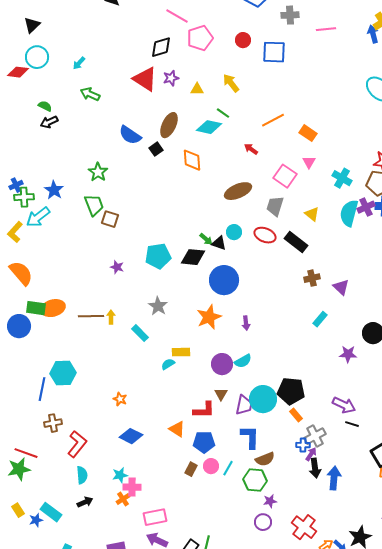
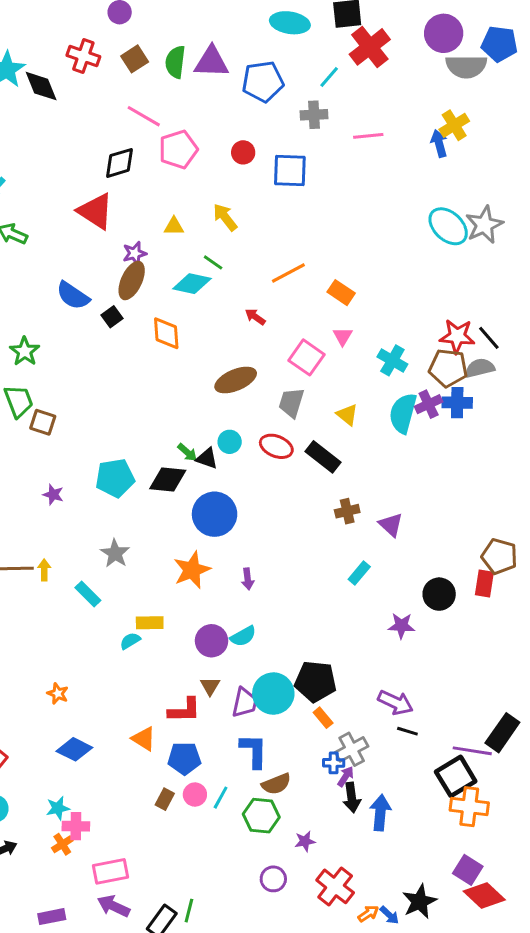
purple star: (171, 78) -> (135, 253), moved
purple star: (270, 501) -> (305, 841), moved

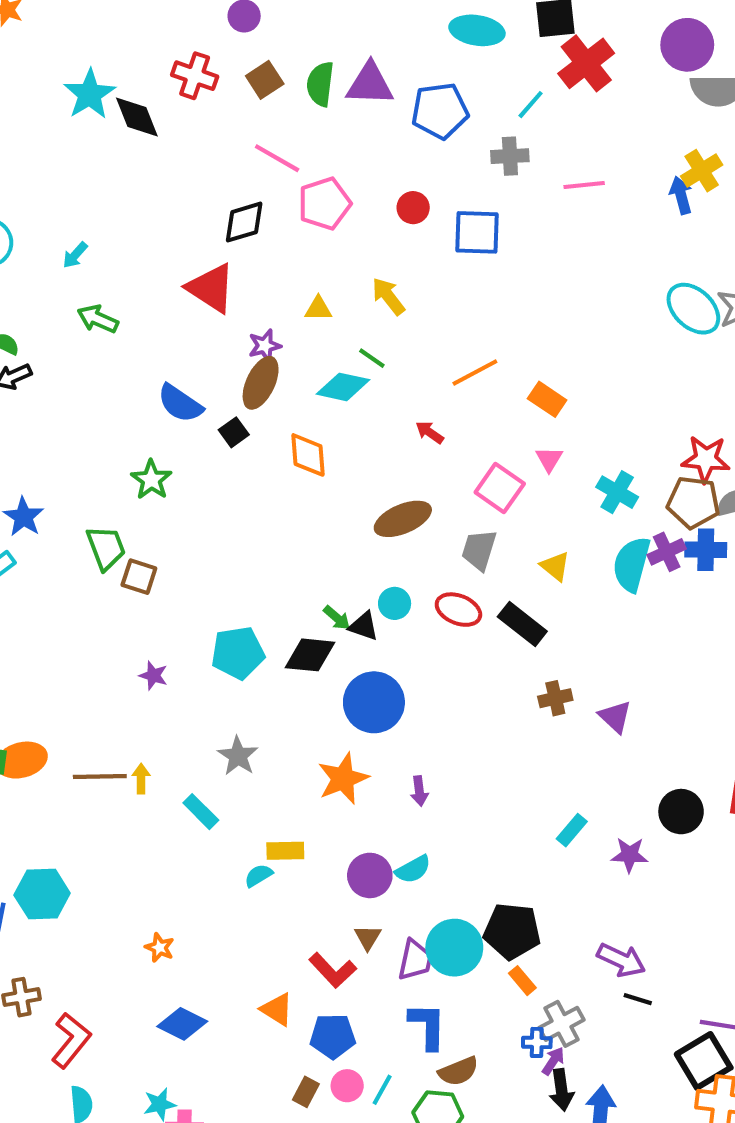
green star: (25, 351) -> (151, 480), moved
cyan rectangle: (359, 573) -> (572, 830), moved
red L-shape: (184, 710) -> (333, 970), turned 48

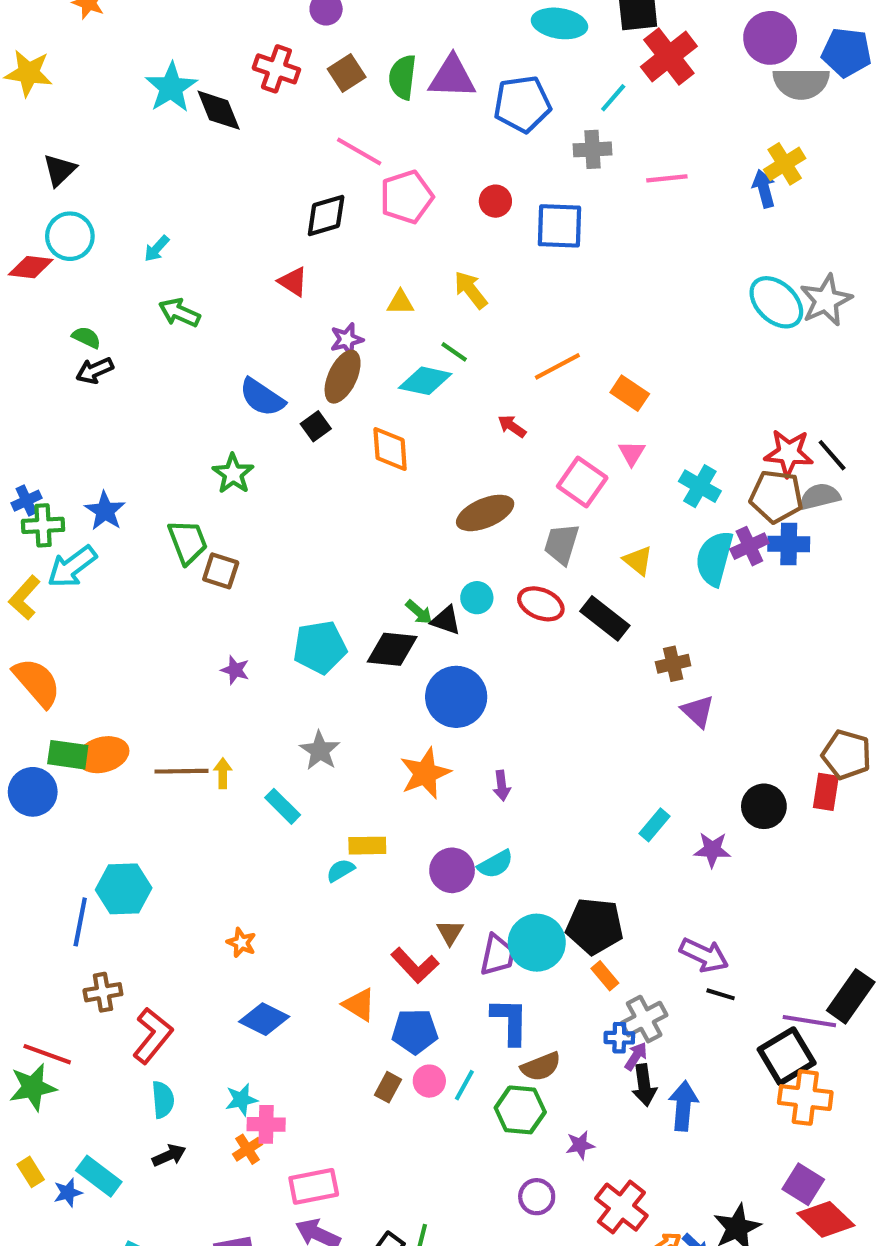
red triangle: (211, 288) -> (293, 282), size x0.6
brown cross: (555, 698) -> (673, 664), moved

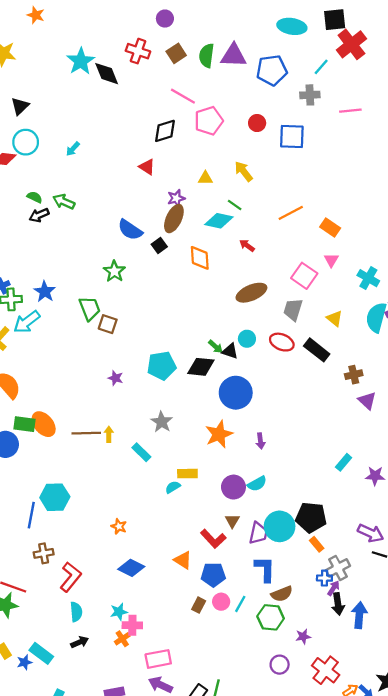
green arrow: (179, 313) -> (64, 202), moved
red arrow: (512, 426) -> (247, 245), moved
orange ellipse: (103, 755) -> (44, 424), turned 65

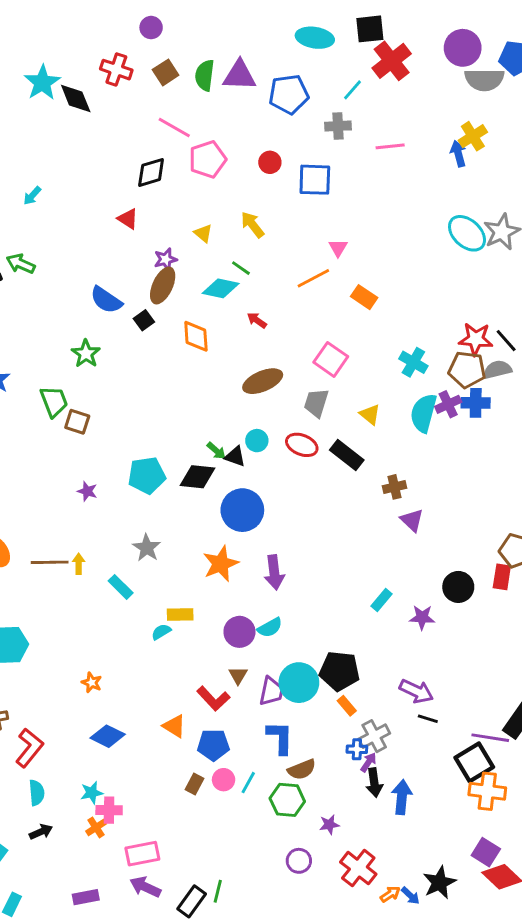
yellow triangle: (205, 178) -> (203, 233), turned 40
pink triangle: (331, 260) -> (338, 248), moved
purple arrow: (260, 441) -> (274, 572), size x1.6

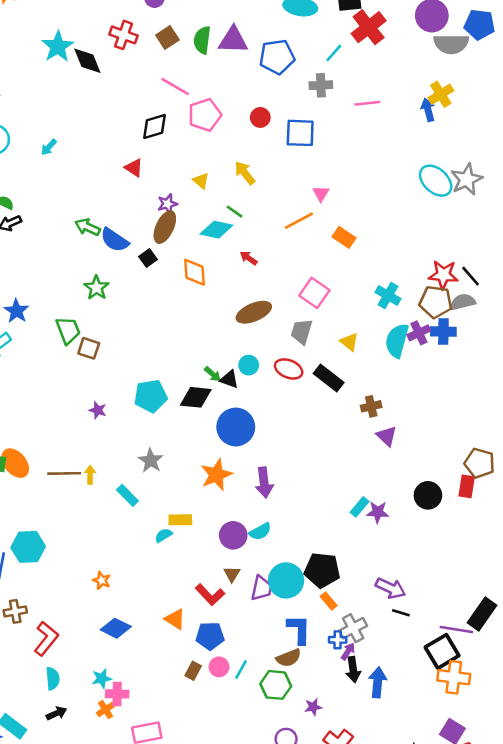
green arrow: (21, 264) -> (87, 227), moved
purple star: (422, 617) -> (378, 512), moved
blue L-shape: (280, 738) -> (299, 629), moved

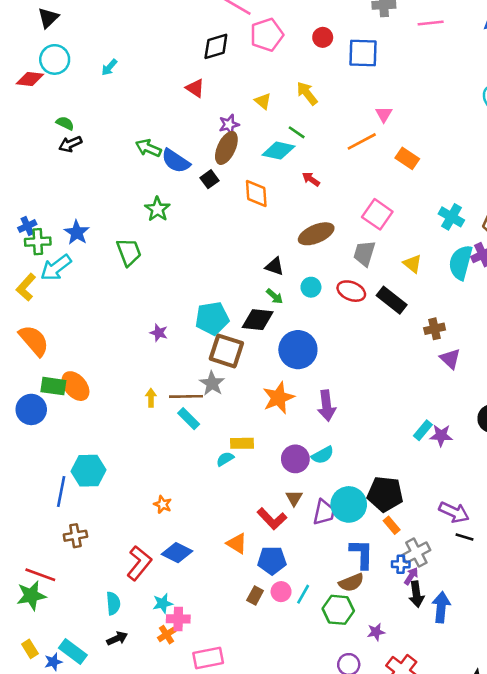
brown square: (89, 348) -> (226, 351), moved, size x1.5
black triangle: (229, 379) -> (275, 266), moved
brown line: (64, 473) -> (186, 396), moved
red L-shape: (46, 639) -> (139, 563), moved

